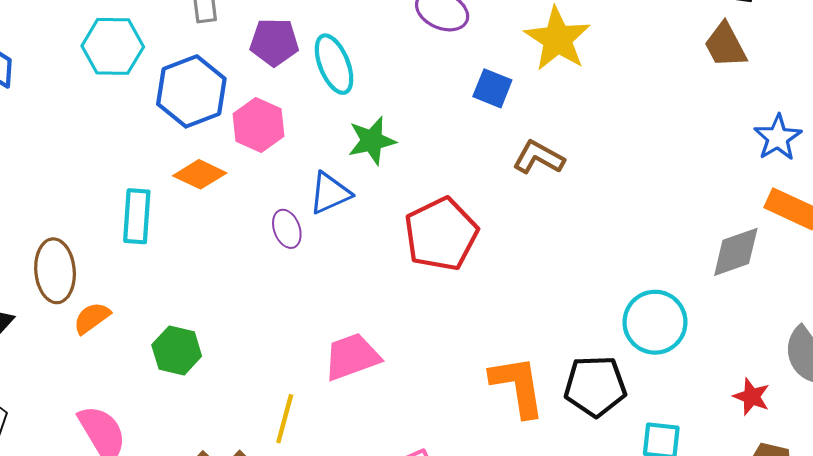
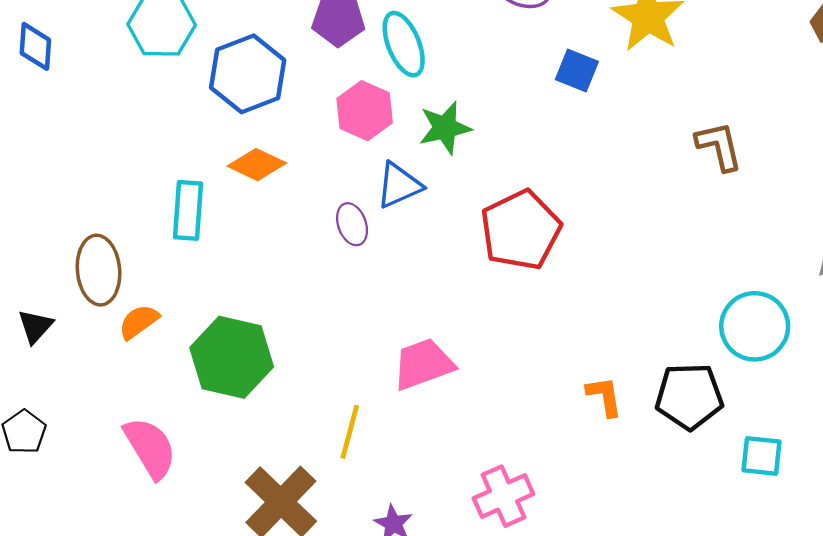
pink hexagon: (259, 125) -> (365, 111), moved
brown L-shape: (539, 158) -> (719, 146), moved, turned 48
green hexagon: (177, 351) -> (232, 357), size x1.5
orange L-shape: (518, 386) -> (604, 396), size x0.6

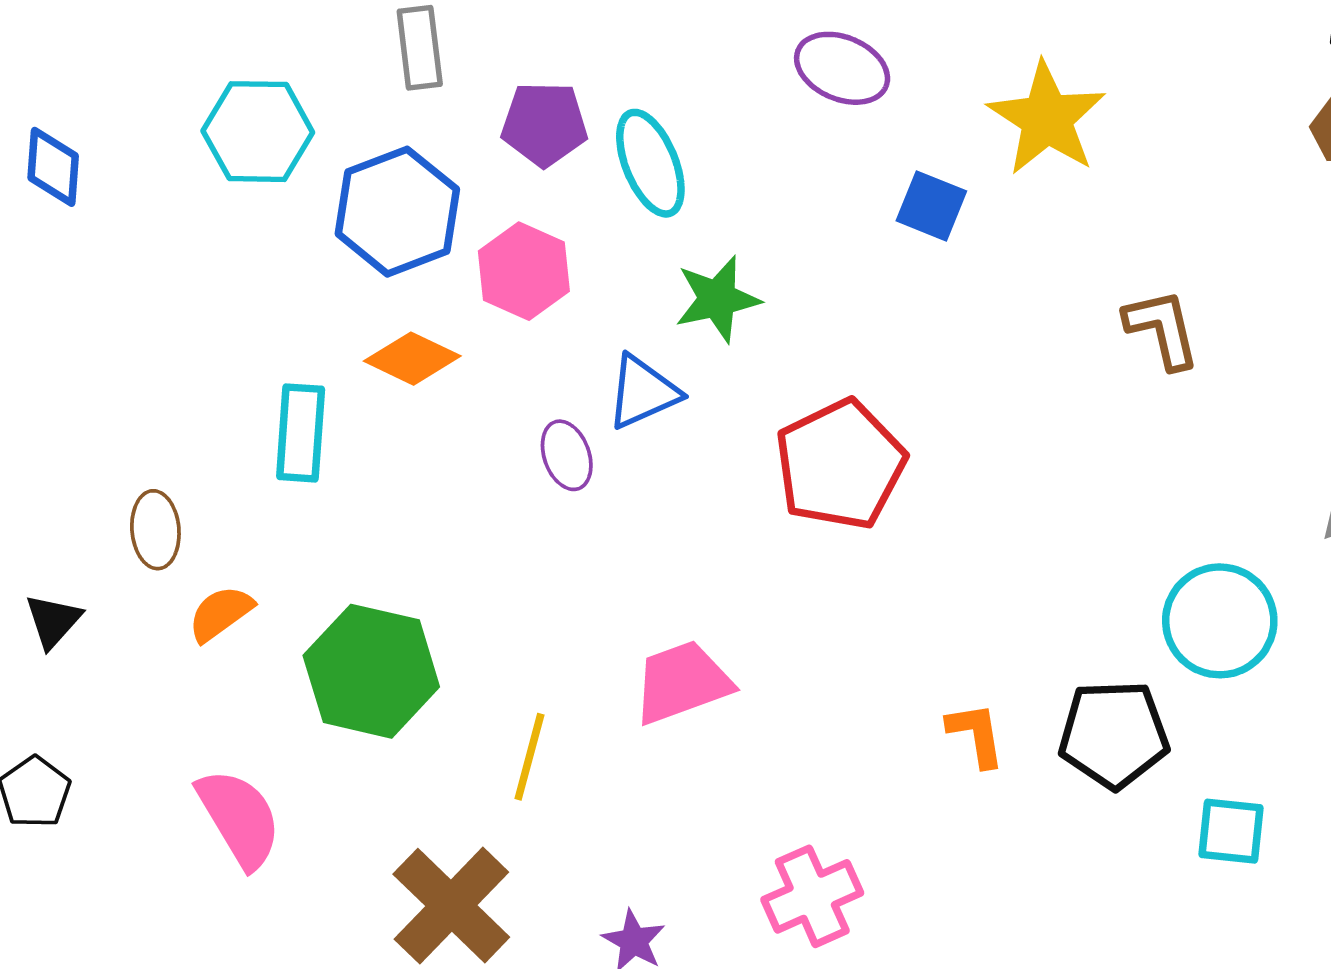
pink hexagon: (365, 111) -> (524, 271), moved
brown ellipse: (99, 270) -> (155, 530), size x0.7
yellow line: (350, 432) -> (529, 757), moved

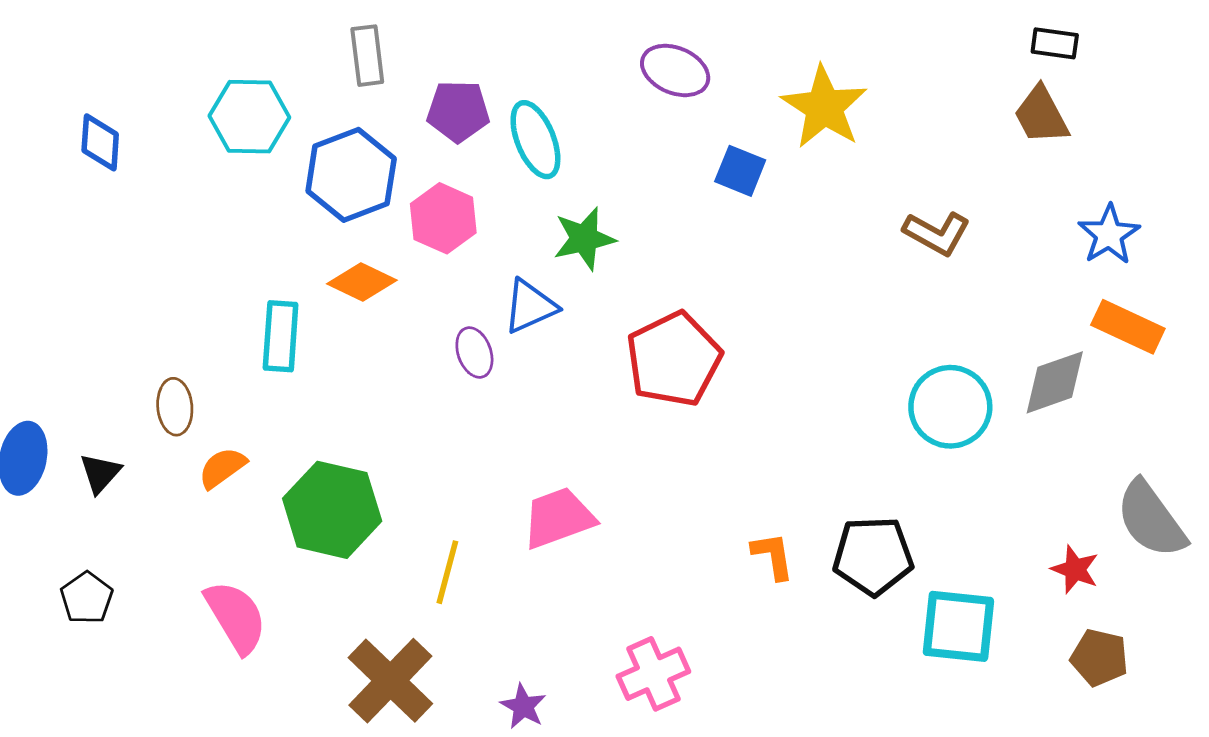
brown L-shape: (1162, 329) -> (937, 233), moved, turned 132
cyan circle: (1220, 621) -> (950, 407), moved
cyan square: (1231, 831) -> (958, 626), size x1.5

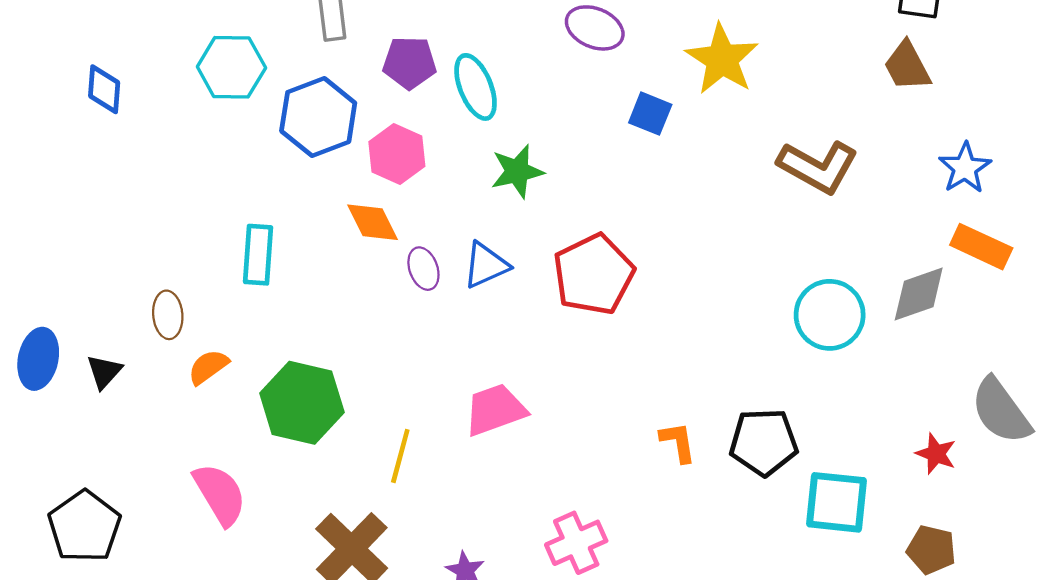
brown L-shape: (937, 233) -> (818, 167), size x1.4
orange diamond: (362, 282) -> (373, 222), moved, turned 38
blue triangle: (530, 306) -> (486, 265), moved
black pentagon: (87, 598) -> (84, 527), moved, size x1.6
brown pentagon: (1099, 658) -> (931, 550), moved

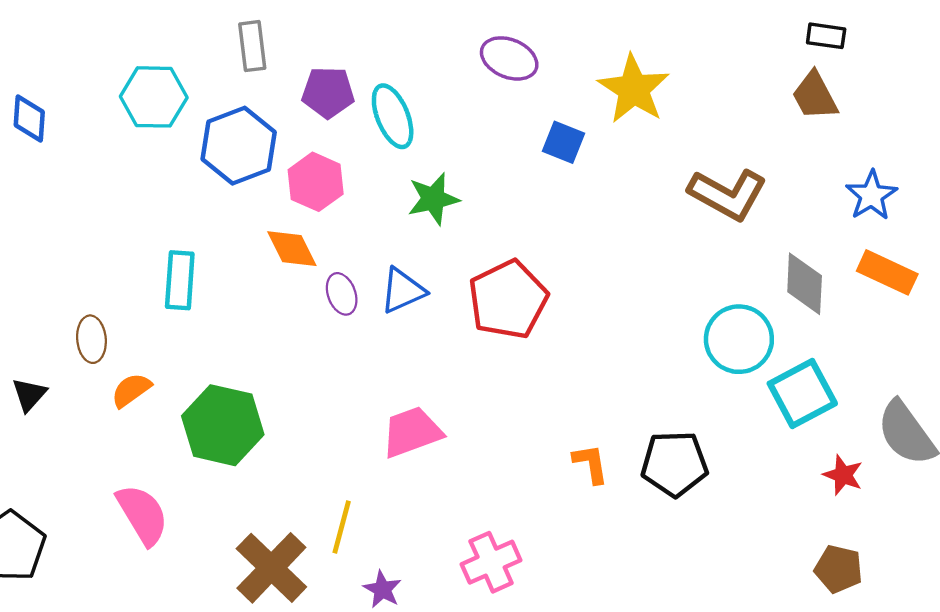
gray diamond: (919, 294) -> (805, 284), moved, turned -68
yellow line: (400, 456) -> (342, 527), moved
cyan square: (837, 502) -> (802, 394), moved, turned -34

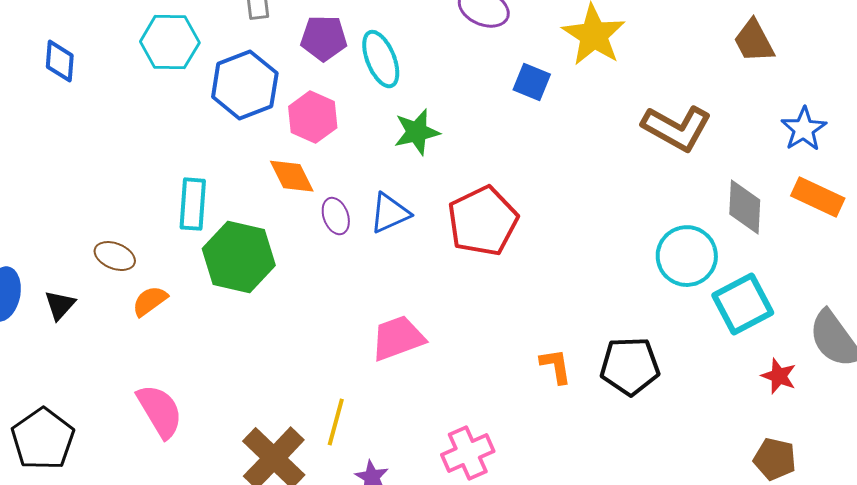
brown ellipse: (91, 339) -> (115, 256), turned -63
green hexagon: (223, 425) -> (239, 257), moved

